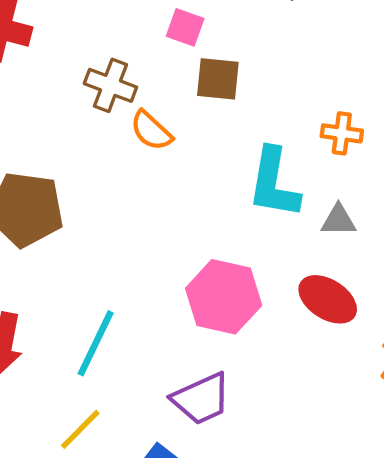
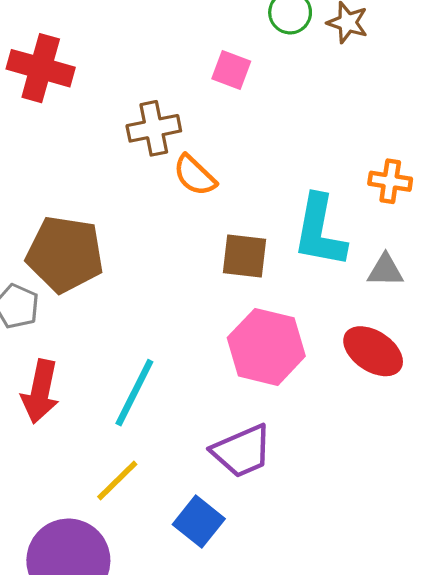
brown square: (218, 79) -> (244, 256), moved
brown cross: (110, 85) -> (154, 128), turned -33

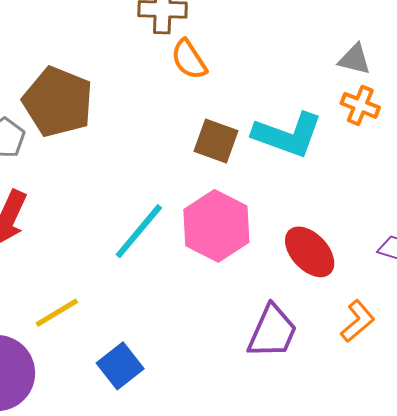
cyan L-shape: (320, 231) -> (288, 135), turned -94
gray triangle: (385, 270) -> (355, 59), moved
cyan line: (134, 393) -> (139, 231), moved
purple trapezoid: (242, 451) -> (272, 332), moved, turned -56

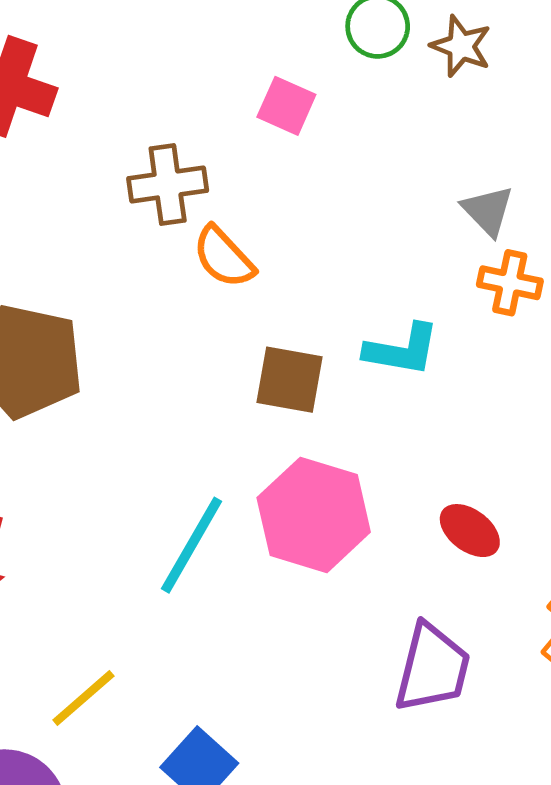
gray triangle: (355, 59) -> (488, 211), turned 42
cyan L-shape: (288, 135) -> (402, 350), size x0.7
red ellipse: (310, 252) -> (470, 531), size x0.7

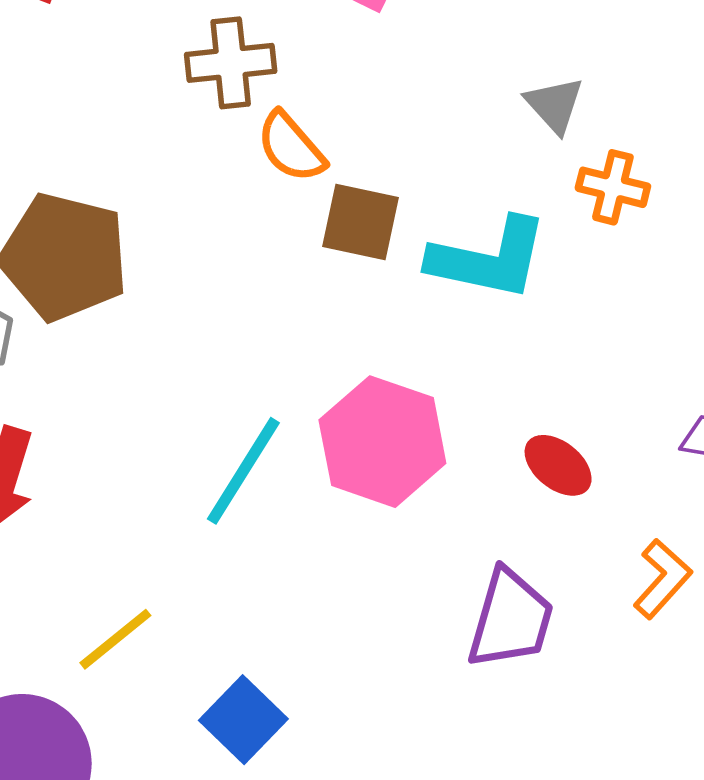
gray triangle: (488, 211) -> (554, 105), moved
cyan L-shape: (402, 350) -> (489, 259), size x1.4
brown square: (289, 380) -> (360, 222), moved

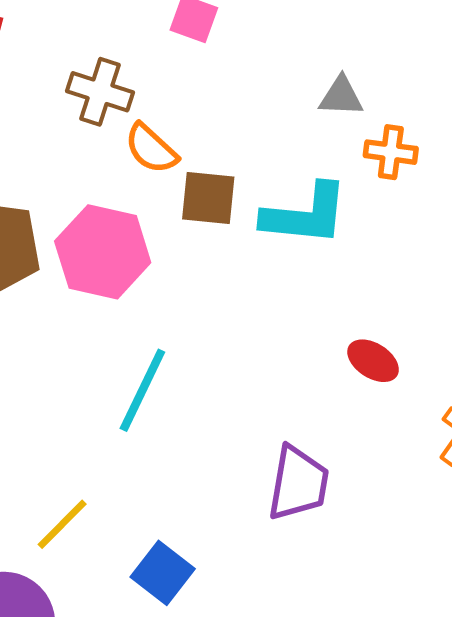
brown cross: (231, 63) -> (100, 92), turned 30
gray triangle: (554, 105) -> (341, 96), turned -39
pink hexagon: (382, 442) -> (103, 252), moved
purple trapezoid: (510, 619) -> (298, 483), moved

